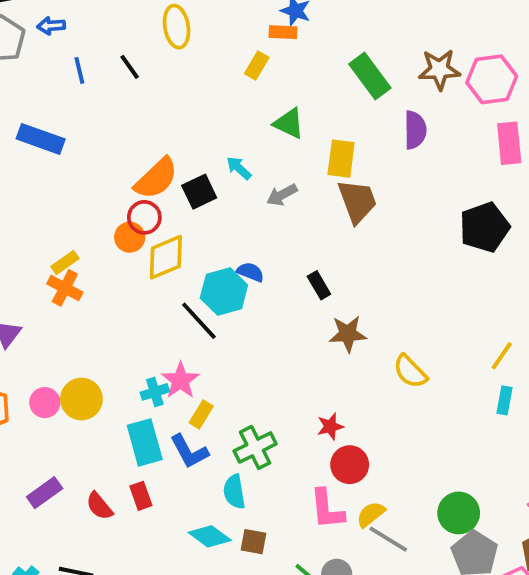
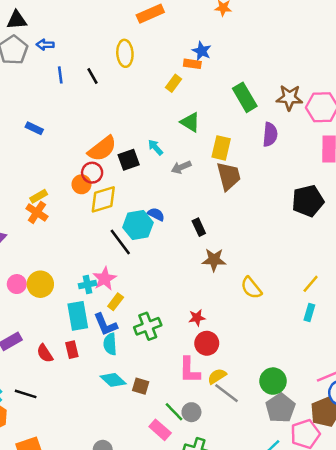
blue rectangle: (41, 139) -> (34, 128), moved, size x0.6
cyan semicircle: (234, 492) -> (110, 344), moved

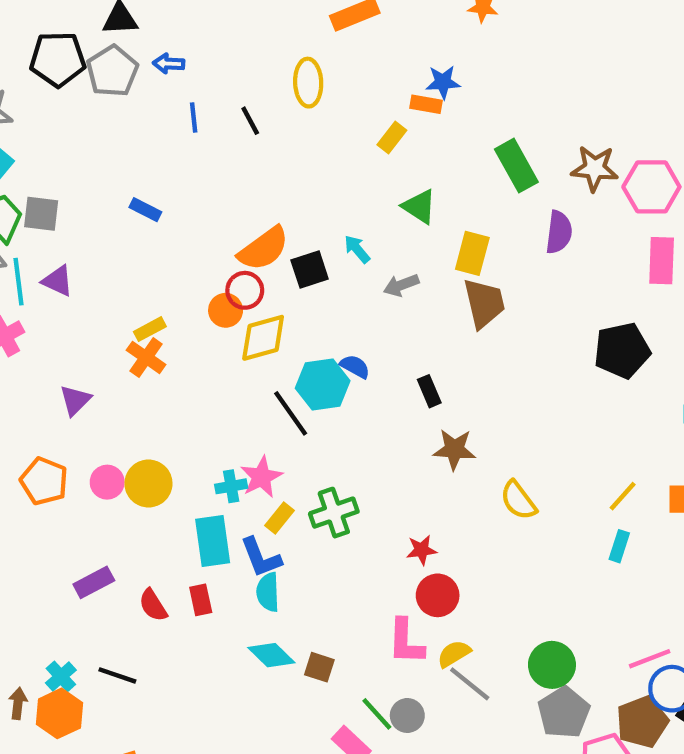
blue star: (202, 51) -> (443, 82), turned -30
green cross: (148, 326) -> (334, 513), moved

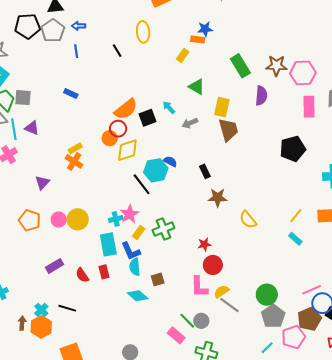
blue line: (194, 117) -> (76, 51), moved
cyan rectangle: (619, 546) -> (295, 239), turned -64
brown square: (319, 667) -> (158, 279), moved, turned -32

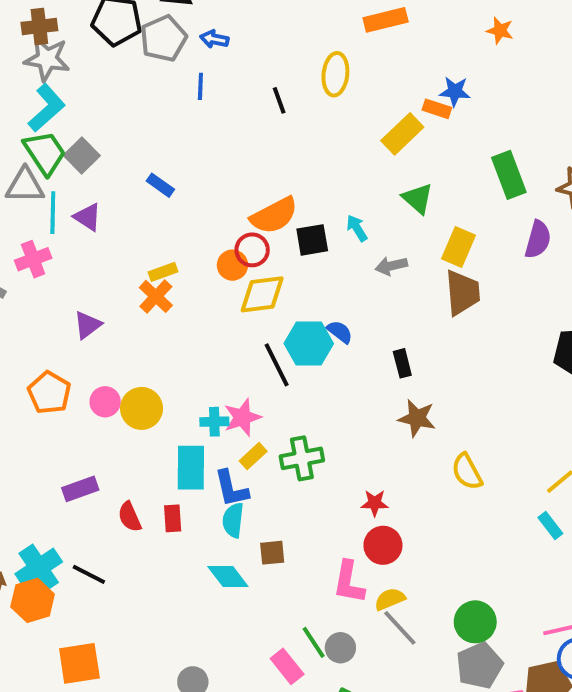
yellow rectangle: (183, 55) -> (402, 134), size x1.5
blue rectangle: (71, 94) -> (160, 185), moved
gray square: (23, 98) -> (82, 156), turned 30
cyan cross: (41, 310) -> (39, 568), size x1.6

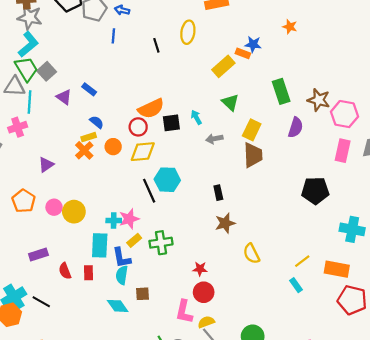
orange star: (500, 31) -> (290, 27), moved
purple triangle: (88, 217) -> (64, 97), moved
orange circle: (232, 265) -> (113, 147), moved
blue semicircle: (340, 332) -> (97, 122), moved
brown star: (417, 418) -> (225, 223), turned -30

